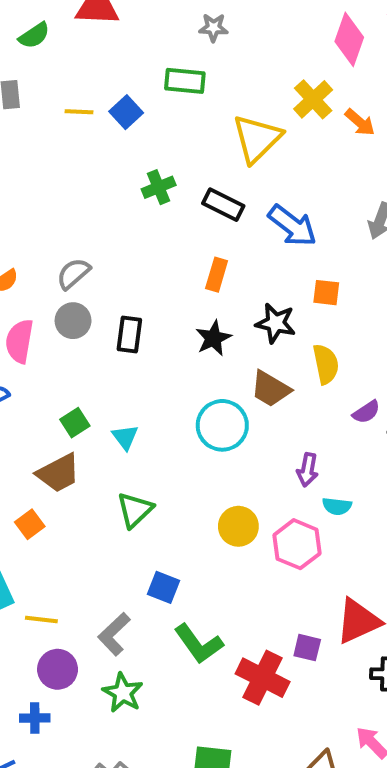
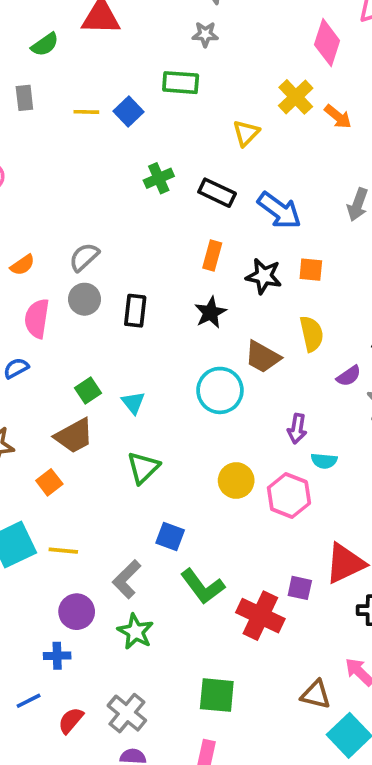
yellow triangle: (257, 139) -> (246, 133), size x0.6
black star: (276, 323) -> (264, 276), moved
yellow line: (41, 619) -> (63, 551), moved

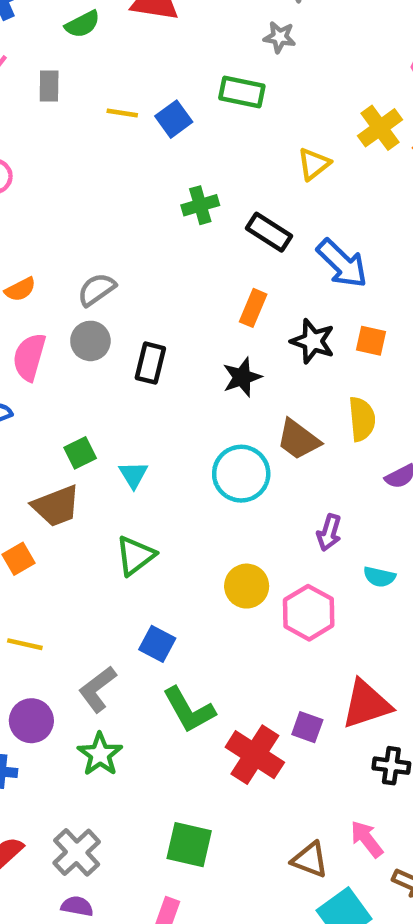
cyan semicircle: (324, 461) -> (379, 577), moved

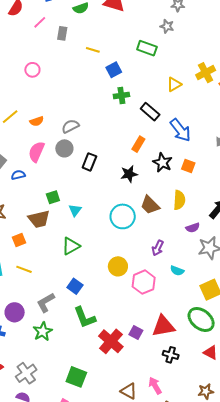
blue square: (174, 119) -> (114, 70), moved
yellow line: (25, 644) -> (24, 269), moved

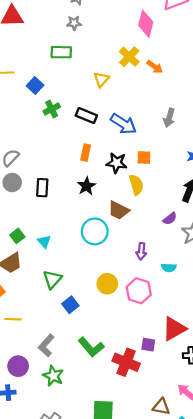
yellow semicircle: (179, 200) -> (136, 185), moved
blue square: (75, 286) -> (70, 305), moved, turned 35

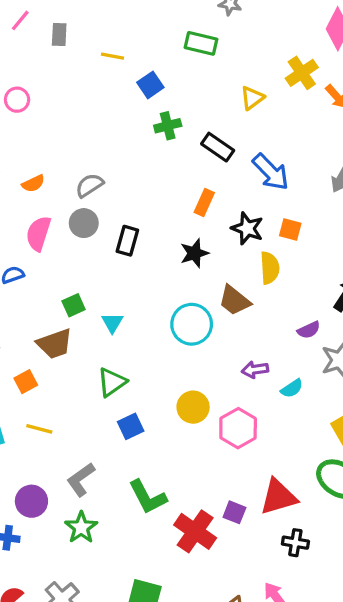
purple arrow: (141, 251) -> (255, 370), turned 63
cyan semicircle: (169, 268) -> (292, 388), moved, turned -48

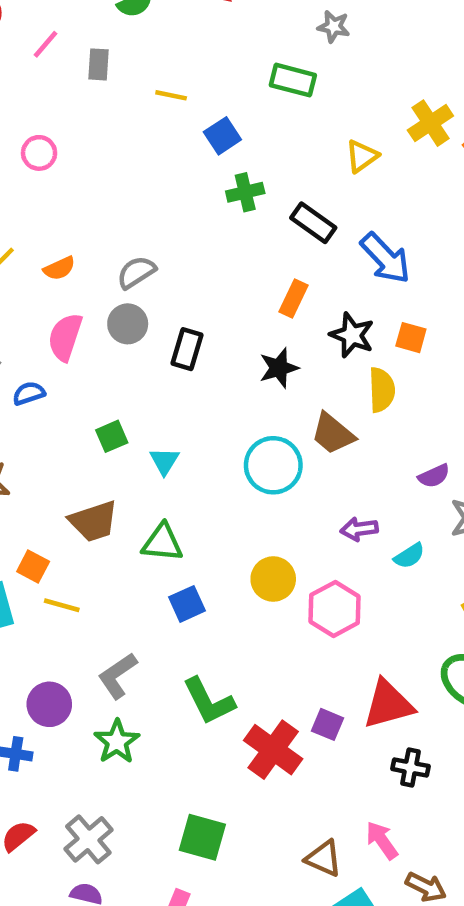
brown trapezoid: (55, 344) -> (94, 521), moved
orange square: (26, 382) -> (33, 567), moved, turned -35
green triangle: (112, 382) -> (162, 543), turned 40

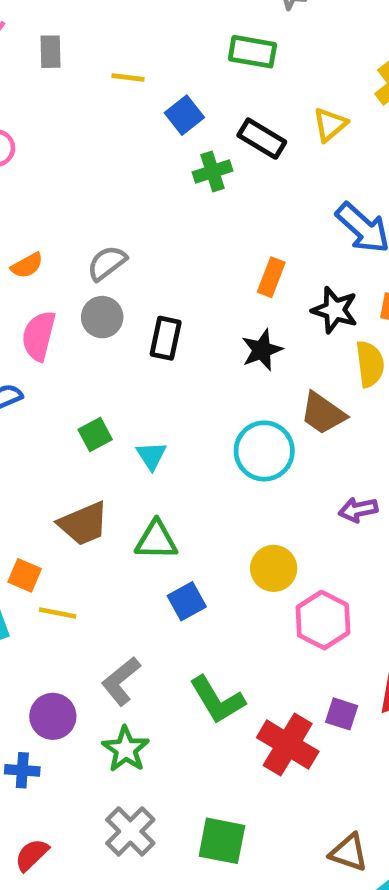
black rectangle: (313, 223) -> (262, 139), moved
pink hexagon: (334, 609) -> (323, 620), moved
gray cross: (88, 839) -> (130, 831), moved

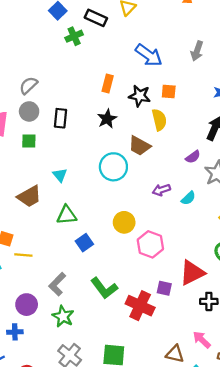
green square: (95, 435) -> (29, 141), moved, turned 35
brown trapezoid: (83, 524) -> (29, 196), moved

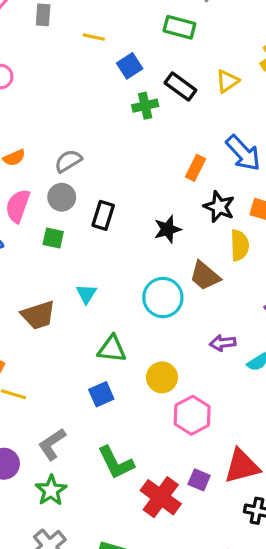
orange rectangle: (108, 84) -> (195, 168), moved
green triangle: (67, 215) -> (112, 349), moved

